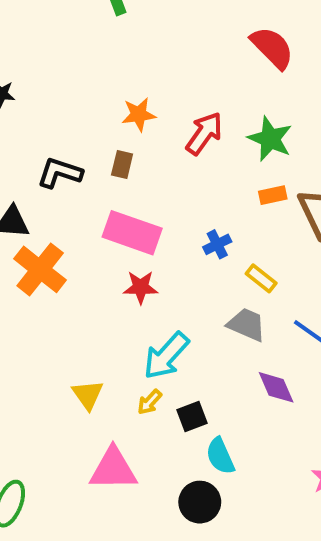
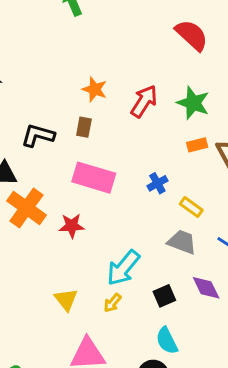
orange star: (139, 114) -> (95, 89), turned 30
red star: (141, 287) -> (72, 226), moved
black square: (192, 417) -> (164, 296), moved

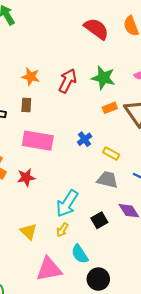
cyan semicircle: (167, 341) -> (80, 254), moved

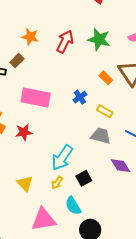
brown rectangle: (26, 105) -> (17, 61), moved, turned 40
orange rectangle: (110, 108) -> (106, 78), moved, turned 64
black square: (99, 220) -> (84, 178), moved

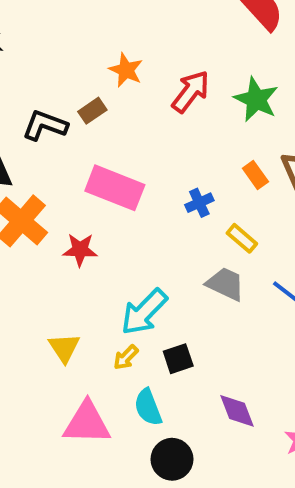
purple diamond: (121, 166) -> (237, 411), moved

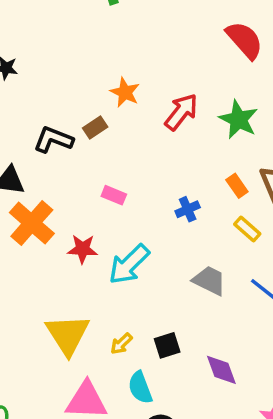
pink rectangle: (115, 188) -> (114, 195), size x0.5
yellow rectangle: (242, 238) -> (247, 229), moved
cyan arrow: (144, 312) -> (129, 264), moved
yellow triangle: (64, 348) -> (68, 335), size x1.6
purple diamond: (237, 411) -> (221, 370), moved

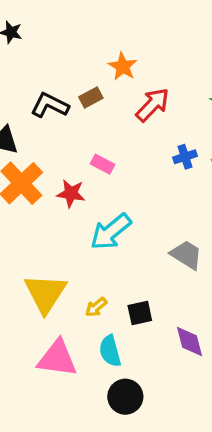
red arrow: (181, 112) -> (153, 105), moved
blue cross: (188, 209) -> (185, 157), moved
red star: (83, 249) -> (71, 193), moved

